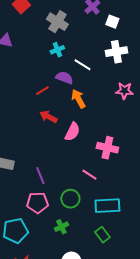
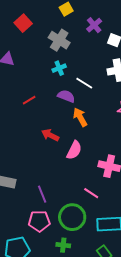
red line: (42, 91) -> (29, 100), moved
green circle: (70, 199) -> (72, 217), size x1.4
green cross: (61, 227) -> (63, 245), turned 32

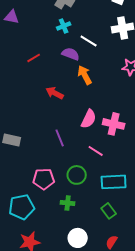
pink semicircle: (74, 150) -> (89, 119), moved
purple line: (42, 194) -> (60, 138), moved
green circle: (72, 217) -> (77, 175), size x0.7

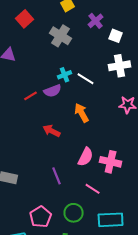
cyan cross: (64, 26) -> (65, 75), moved
purple semicircle: (71, 54) -> (53, 91), moved, turned 138
pink pentagon: (44, 179) -> (41, 217), turned -30

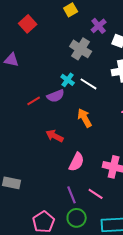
gray cross: (61, 36) -> (81, 49), moved
cyan cross: (65, 75) -> (68, 80), turned -32
pink semicircle: (86, 157) -> (77, 162), moved
purple line: (57, 176) -> (72, 195), moved

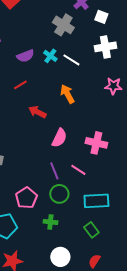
purple semicircle: (56, 96) -> (25, 56), moved
red line: (34, 101) -> (20, 85), moved

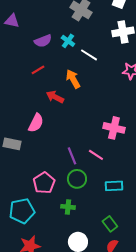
white line: (71, 60) -> (89, 55), moved
orange arrow: (67, 94) -> (73, 79), moved
pink semicircle: (59, 138) -> (36, 123), moved
cyan rectangle: (96, 201) -> (114, 186), size x0.7
green rectangle: (91, 230) -> (110, 224), moved

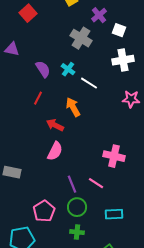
purple semicircle: (43, 41) -> (43, 69), turned -102
red line: (38, 70) -> (38, 98), turned -32
pink semicircle: (36, 123) -> (55, 151), moved
green cross: (68, 207) -> (77, 232), moved

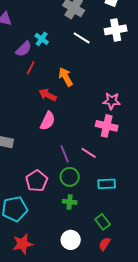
purple semicircle: (43, 69) -> (24, 49), moved, turned 78
cyan cross: (68, 69) -> (42, 39), moved
white line: (89, 83) -> (82, 38), moved
pink star: (131, 99) -> (112, 101), moved

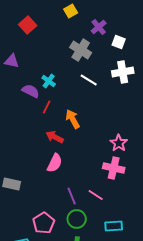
purple semicircle: (24, 49) -> (31, 91), turned -108
red line: (31, 68) -> (47, 107), moved
pink star: (112, 101) -> (119, 143), turned 30

